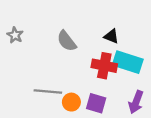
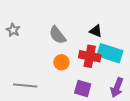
gray line: (48, 92) -> (25, 85), moved
orange circle: (71, 102) -> (61, 62), moved

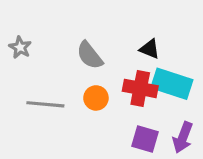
gray line: (25, 85) -> (45, 104), moved
purple square: (83, 88) -> (145, 139), moved

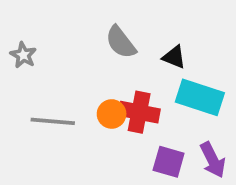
gray semicircle: (90, 55) -> (121, 42), moved
red cross: (140, 88) -> (139, 112), moved
purple arrow: (183, 137) -> (213, 160), turned -48

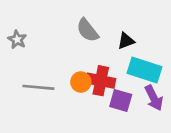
black triangle: (174, 57) -> (126, 41), turned -42
purple arrow: (213, 160) -> (154, 98), moved
purple square: (169, 162) -> (121, 101), moved

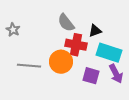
red cross: (101, 81) -> (76, 45), moved
orange circle: (81, 82) -> (61, 62), size x1.5

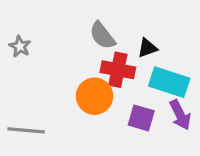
gray line: (29, 66) -> (26, 130), moved

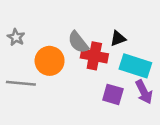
gray semicircle: (102, 36) -> (78, 42), moved
orange circle: (95, 96) -> (50, 61), moved
gray line: (26, 130) -> (21, 83), moved

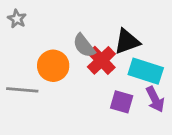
gray star: (16, 37) -> (17, 19), moved
black triangle: (118, 38) -> (127, 42), size x1.5
red cross: (94, 56) -> (101, 60), turned 35

